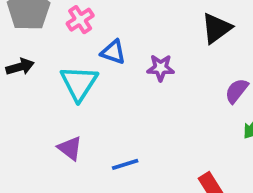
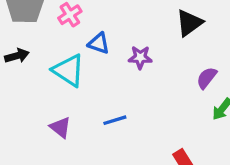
cyan triangle: (79, 83) -> (69, 70), turned -30
blue line: (125, 164) -> (115, 120), moved

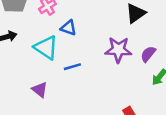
purple star: (140, 57) -> (118, 50), moved, size x1.5
blue line: (115, 120) -> (72, 67), moved

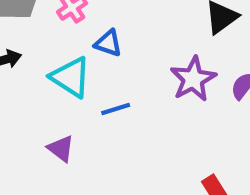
purple star: (118, 50) -> (193, 79), turned -30

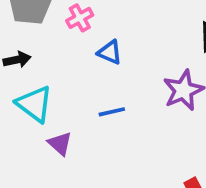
cyan triangle: (71, 77) -> (34, 104), moved

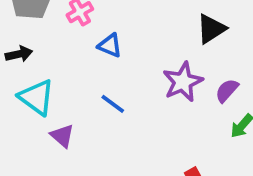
blue line: (112, 112) -> (113, 104), turned 50

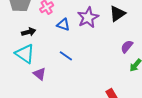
black arrow: (19, 54) -> (29, 32), moved
purple star: (183, 82) -> (88, 17), moved

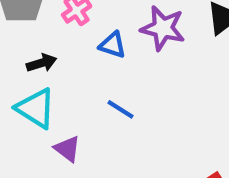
purple star: (88, 17) -> (163, 28), turned -30

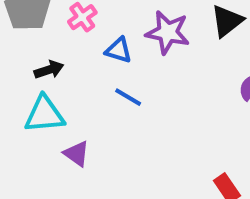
cyan triangle: (36, 108) -> (44, 115), turned -36
blue line: (121, 109) -> (128, 97), moved

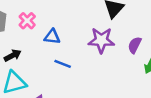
purple star: (168, 32) -> (101, 40), moved

